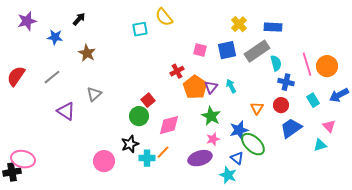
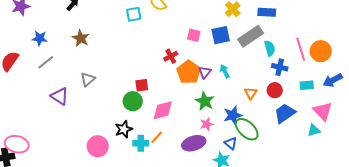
blue star: (55, 37) -> (40, 38), moved
red square: (148, 100) -> (142, 85), turned 32
cyan rectangle: (313, 100) -> (307, 85), turned -64
pink triangle: (329, 126) -> (323, 111), size x1.5

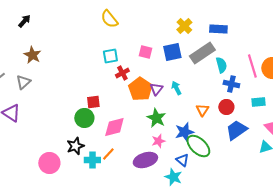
cyan square: (134, 14) -> (110, 56), moved
gray triangle: (88, 79) -> (23, 82), moved

